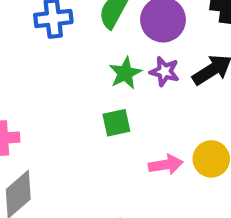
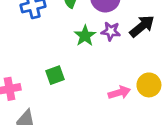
green square: (116, 123) -> (55, 75), moved

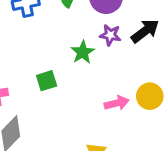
green star: (85, 36) -> (83, 52), moved

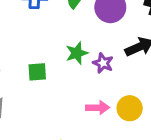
purple star: (110, 35) -> (103, 63), moved

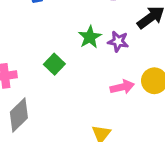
green square: (37, 72) -> (54, 64), turned -30

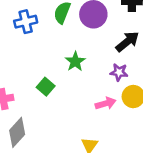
purple star: (118, 41) -> (119, 72), moved

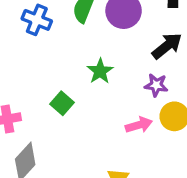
blue cross: (26, 22) -> (37, 20), turned 35

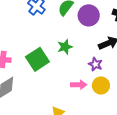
green square: (62, 103) -> (37, 59), size x1.6

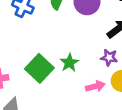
green star: (65, 47) -> (69, 63), moved

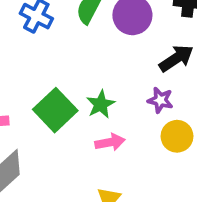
pink arrow: (95, 86) -> (110, 142), moved

